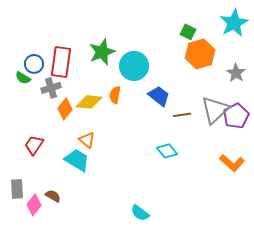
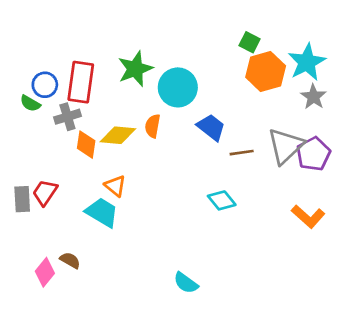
cyan star: (234, 23) -> (307, 62), moved
orange diamond: (65, 109) -> (86, 145), turned -30
gray rectangle: (17, 189) -> (22, 199), moved

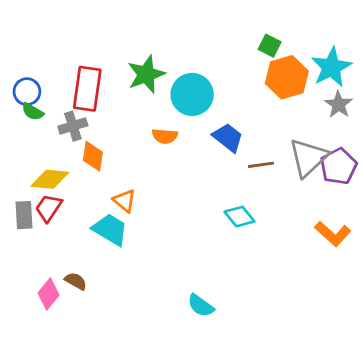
blue circle: (45, 85) -> (27, 92), moved
orange semicircle: (153, 126) -> (165, 136), turned -95
yellow diamond: (118, 135) -> (50, 179), moved

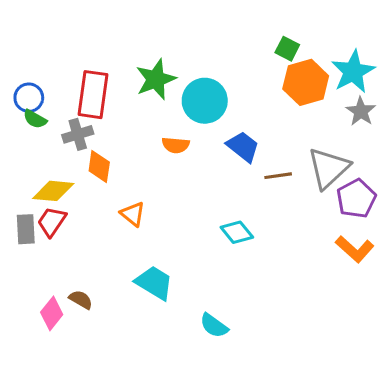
purple pentagon: (339, 166) -> (356, 199), moved
cyan diamond: (239, 217) -> (237, 232), moved
cyan trapezoid: (110, 229) -> (154, 283), moved

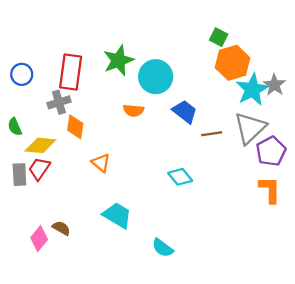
cyan star: (353, 72) -> (252, 89), moved
green semicircle: (35, 119) -> (15, 127), moved, turned 36
orange L-shape: (355, 249) -> (270, 190), turned -132

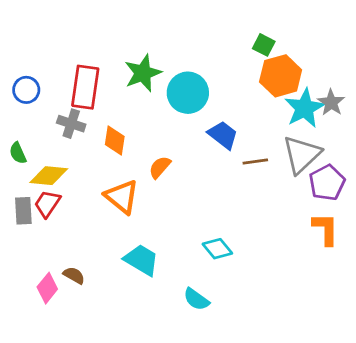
gray cross: (59, 102) -> (71, 124), turned 35
orange semicircle: (134, 110) -> (160, 167), moved, turned 126
orange diamond: (75, 127) -> (115, 140), moved
orange triangle: (101, 163) -> (122, 197), size x1.5
cyan diamond: (180, 177) -> (217, 249), moved

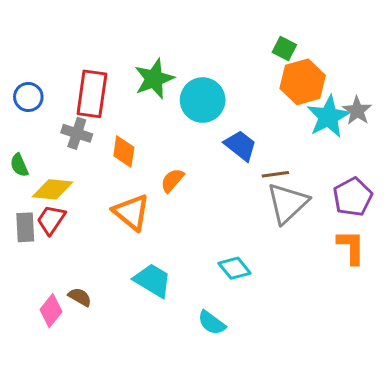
gray triangle: (302, 155) -> (287, 203), moved

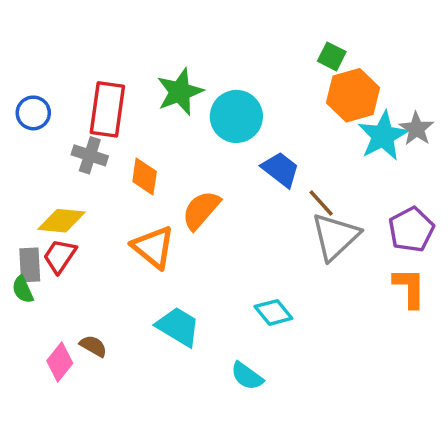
green semicircle: (19, 165) -> (23, 290), moved
brown line: (275, 174) -> (321, 203), turned 56
orange semicircle: (172, 180) -> (201, 210), size x1.4

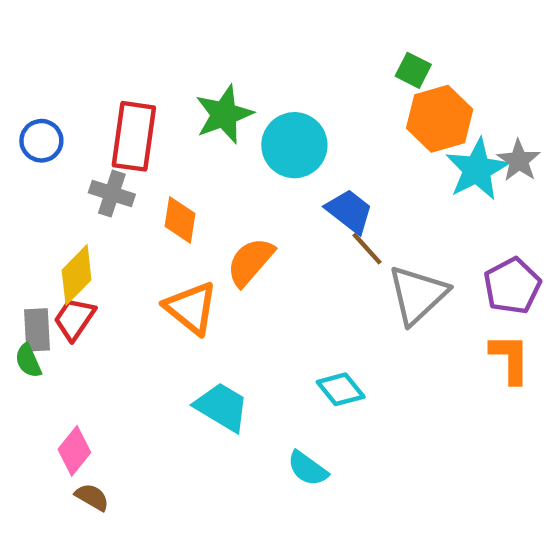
brown line: (321, 203) -> (367, 249), moved
yellow diamond: (62, 221) -> (77, 275), turned -51
brown semicircle: (93, 346) -> (92, 497), moved

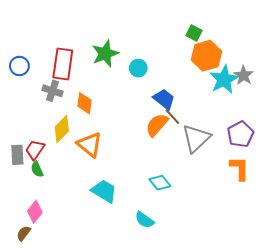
cyan circle: (294, 145) -> (138, 68), size x0.6
orange semicircle: (250, 262) -> (157, 125), moved
yellow diamond: (77, 275) -> (62, 129), moved
green semicircle: (28, 361) -> (37, 169), moved
brown semicircle: (92, 497) -> (24, 233), moved, turned -84

